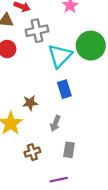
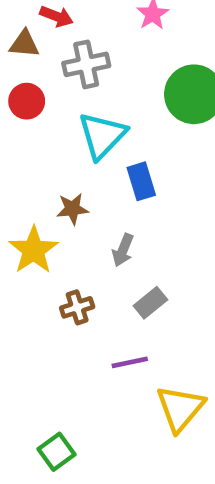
cyan triangle: (60, 56) -> (102, 136), moved
gray rectangle: (69, 150) -> (150, 303), turned 42

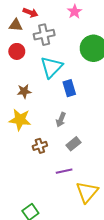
brown star: (72, 209) -> (24, 91), moved
yellow star: (34, 250) -> (20, 120), turned -30

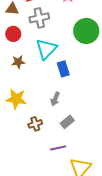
brown star: (24, 91) -> (18, 62), moved

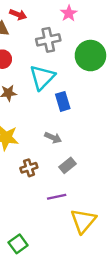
gray cross: (39, 18) -> (48, 40), moved
gray arrow: (55, 99) -> (53, 138), turned -88

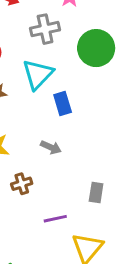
gray rectangle: (68, 165) -> (96, 192), moved, turned -42

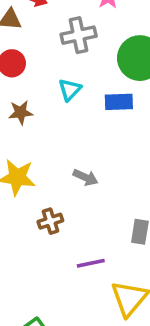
cyan triangle: (38, 74) -> (70, 90), size x0.6
blue rectangle: (63, 103) -> (119, 102), moved, turned -75

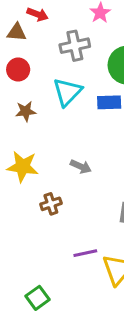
cyan triangle: (70, 90) -> (67, 92), size x1.5
purple line: (91, 263) -> (85, 253), moved

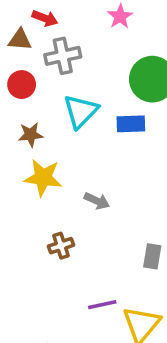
gray cross: (75, 46) -> (63, 56), moved
yellow star: (23, 167) -> (43, 178), moved

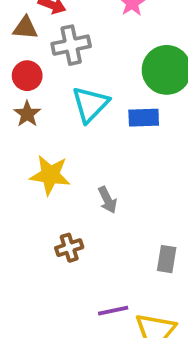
brown star: (31, 135) -> (27, 114), moved, turned -30
gray arrow: (97, 201) -> (107, 200), turned 40

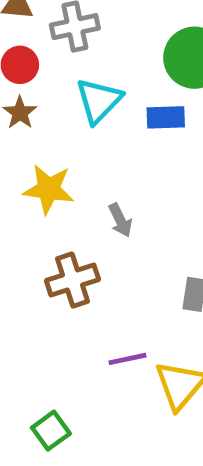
brown cross: (69, 248) -> (72, 280), size x1.5

